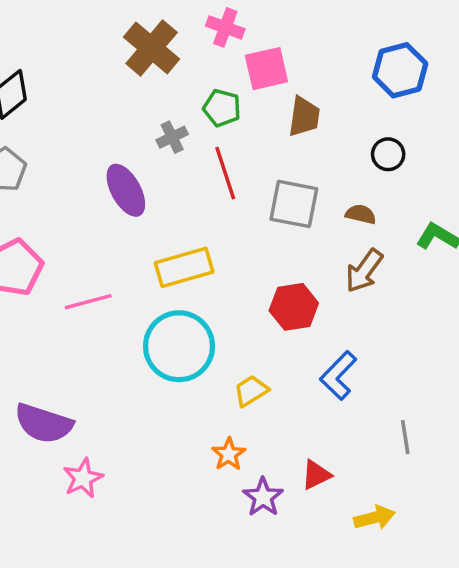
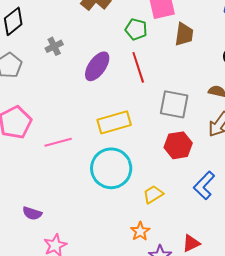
gray cross: (172, 137) -> (54, 46), moved
purple ellipse: (126, 190) -> (97, 66), moved, turned 64
gray square: (294, 204) -> (174, 104), moved
purple semicircle: (44, 423) -> (32, 213), size x0.6

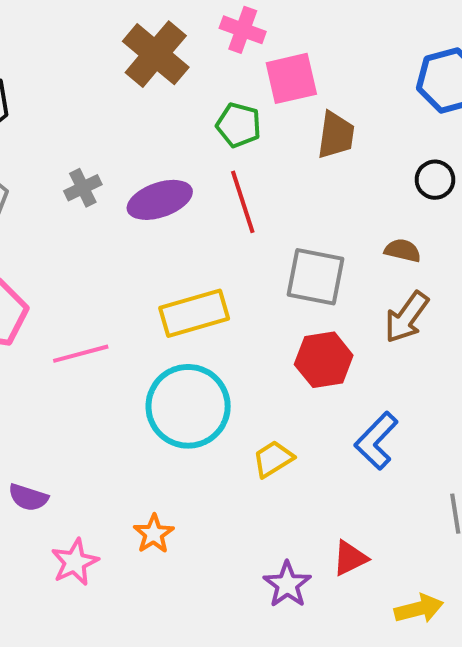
gray cross: (54, 46) -> (83, 188), moved
purple ellipse: (97, 66) -> (160, 200), turned 36
orange star: (140, 231) -> (154, 534), moved

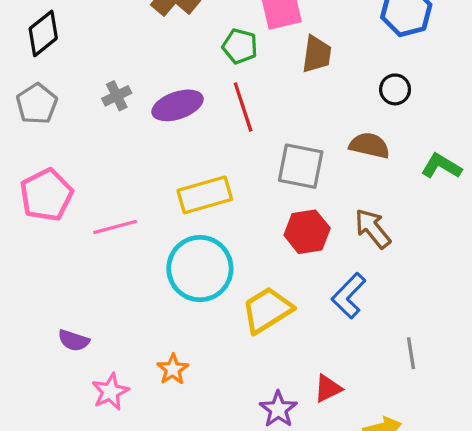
brown semicircle: (403, 250) -> (369, 145), size x1.4
brown arrow: (407, 317) -> (373, 229), moved, turned 105
yellow trapezoid: (273, 459) -> (267, 310), size x1.6

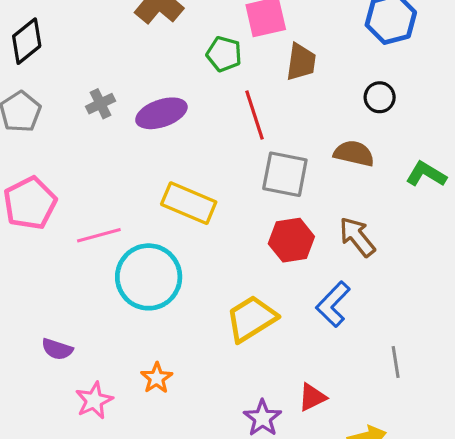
red line: (243, 107) -> (254, 115), moved
yellow rectangle: (205, 195) -> (189, 203), turned 39
cyan circle: (200, 269) -> (149, 277), moved

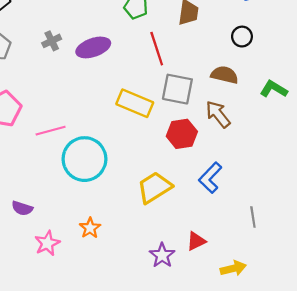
yellow rectangle: (189, 203) -> (135, 103), moved
brown arrow: (357, 237) -> (218, 114), moved

